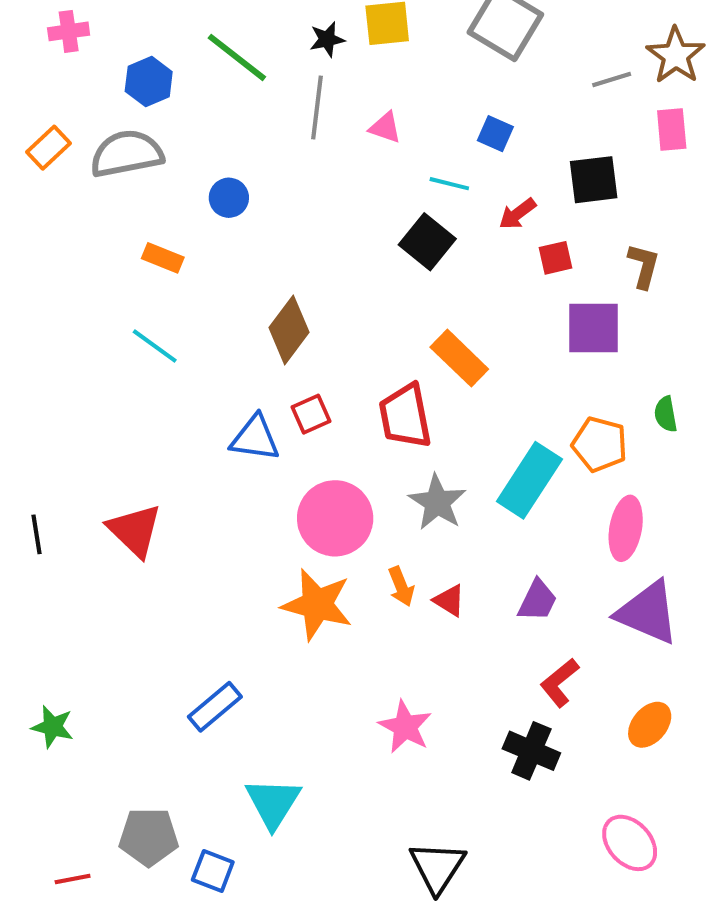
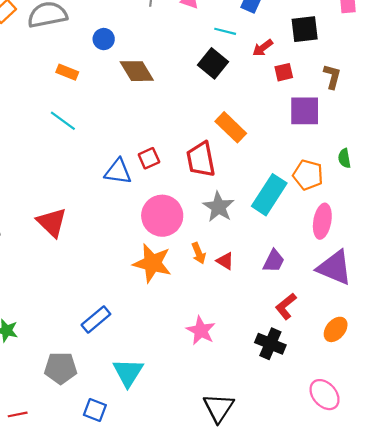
brown diamond: (289, 330) -> (137, 71), moved, turned -68
gray pentagon: (149, 837) -> (61, 368), moved

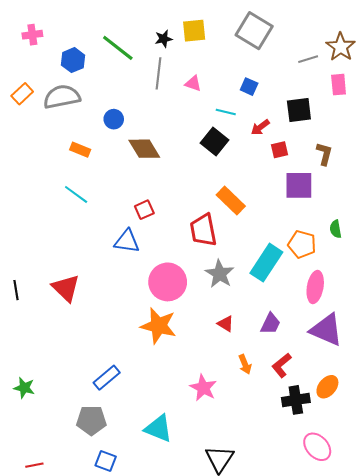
red square: (149, 158) -> (144, 210), moved
orange arrow: (199, 253) -> (245, 364), moved
black cross: (270, 344) -> (296, 400), moved, turned -32
gray pentagon: (61, 368) -> (91, 420), moved
cyan triangle: (128, 372) -> (158, 428), moved, turned -40

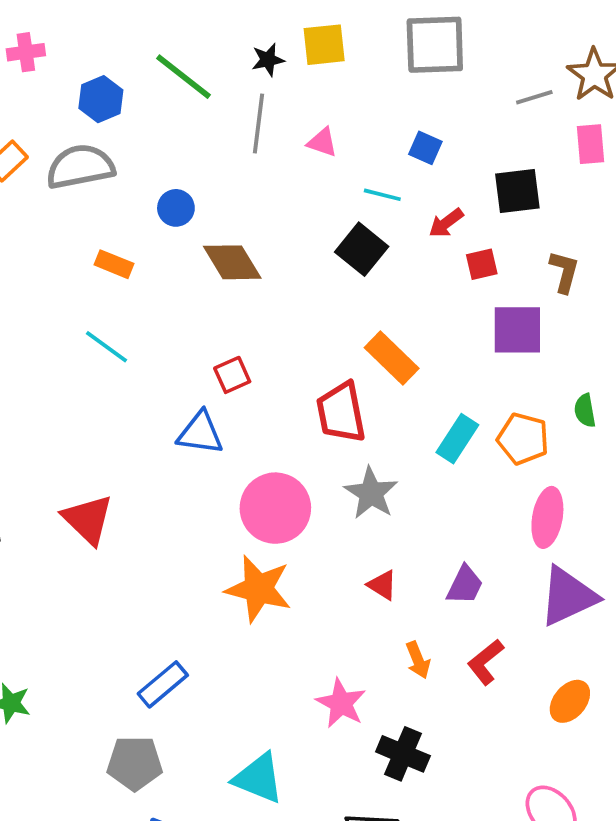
gray square: (254, 31) -> (435, 45), turned -33
cyan rectangle: (266, 263) -> (457, 439), moved, size x0.7
purple triangle: (326, 330) -> (568, 596), turned -48
black cross: (296, 400) -> (403, 754), moved, turned 32

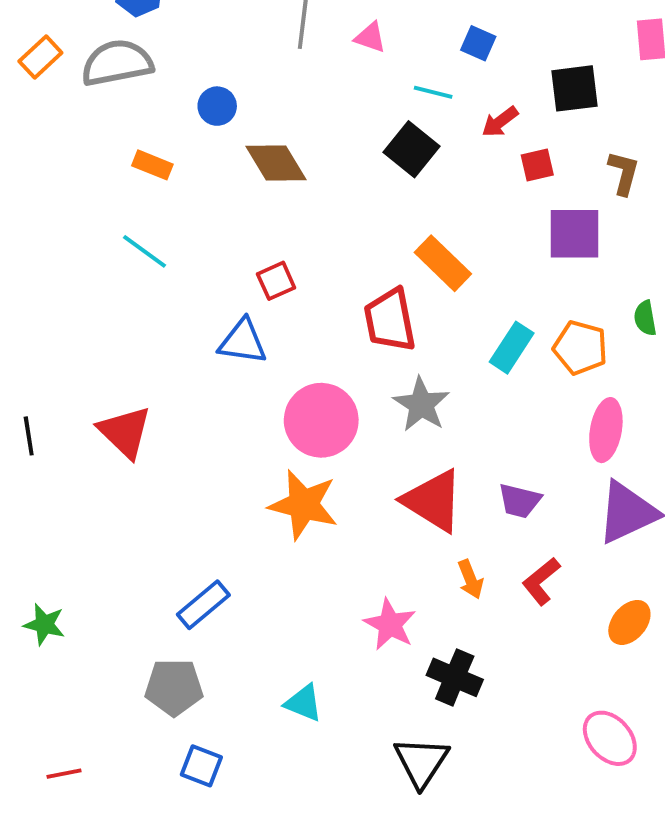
red triangle: (382, 585) -> (433, 501), size x2.0
purple trapezoid: (465, 585) -> (520, 501), turned 78
cyan triangle: (258, 778) -> (304, 703), size x0.7

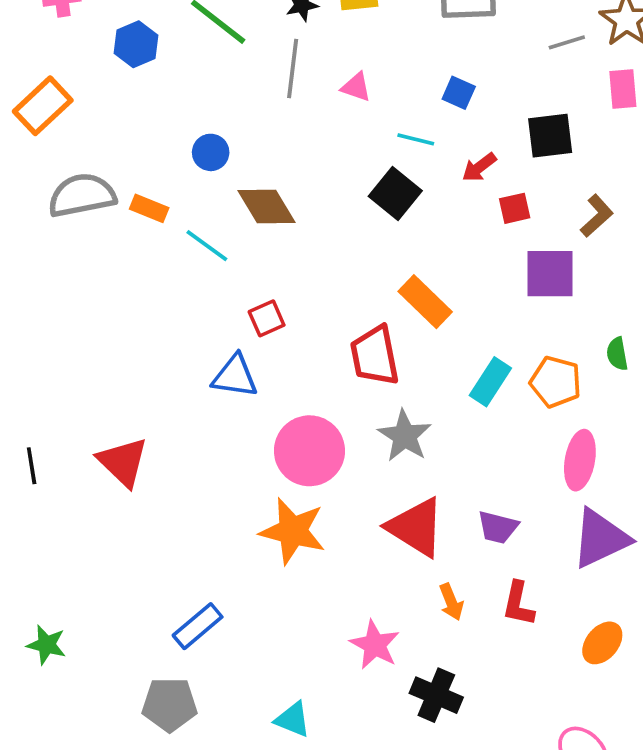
orange rectangle: (40, 57) -> (43, 106), size x1.4
gray semicircle: (117, 63) -> (82, 195), moved
brown L-shape: (624, 173) -> (597, 216), turned 33
cyan line: (145, 251) -> (207, 246), moved
red L-shape: (541, 581) -> (518, 604), turned -39

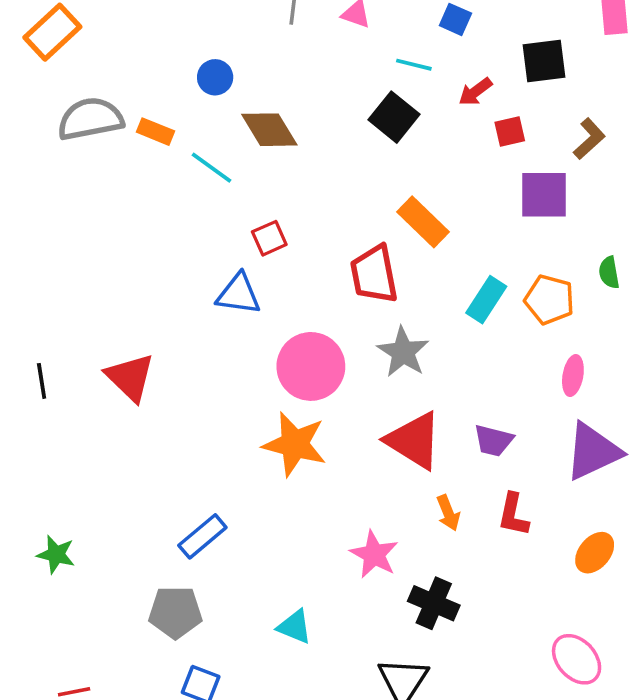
pink ellipse: (580, 460) -> (573, 376), size x0.7

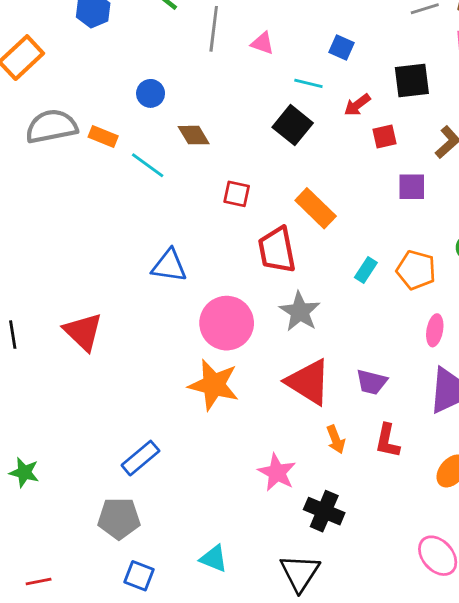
brown diamond: (269, 130) -> (194, 135), size x0.7
purple square: (544, 195) -> (412, 187), size x0.7
red square: (269, 238) -> (237, 194), moved, turned 36
cyan rectangle: (486, 300) -> (366, 270), size x0.7
cyan triangle: (295, 627) -> (214, 559), moved

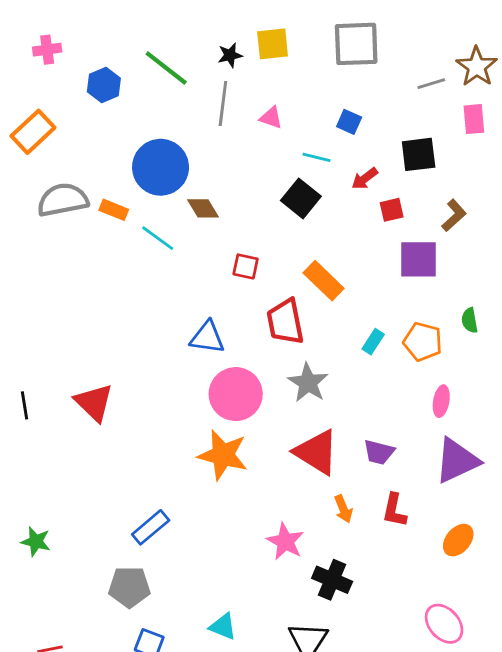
blue circle: (151, 93) -> (161, 167), size x2.0
purple square: (412, 187) -> (419, 259), size x1.4
blue triangle: (169, 266) -> (207, 337), moved

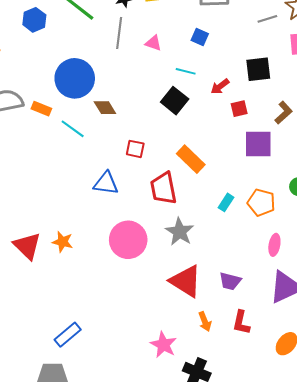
blue square: (349, 122) -> (200, 37), moved
blue triangle: (207, 337) -> (106, 183), moved
orange star: (223, 455) -> (63, 242), moved, size x0.6

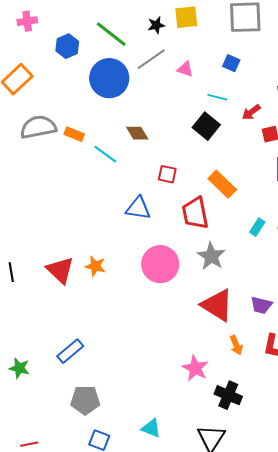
gray line: (119, 33) -> (151, 59), turned 48
blue circle: (75, 78) -> (109, 78), moved
blue rectangle: (68, 335) -> (70, 351), moved

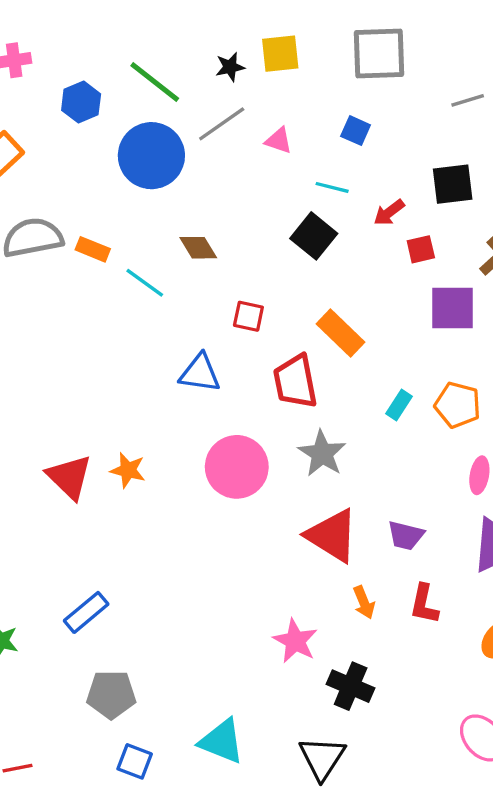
cyan triangle: (151, 428) -> (222, 741), size x1.4

